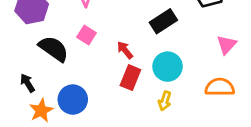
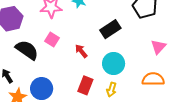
red rectangle: (130, 78) -> (85, 85), moved

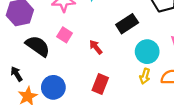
cyan circle: (114, 64) -> (147, 52), moved
yellow arrow: (111, 90) -> (145, 76), moved

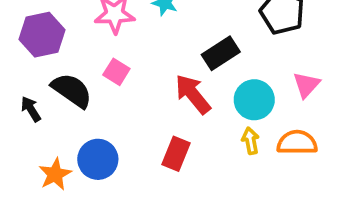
red arrow: (96, 47) -> (193, 94), moved, size x1.6
black arrow: (16, 74) -> (31, 109), moved
yellow arrow: (145, 76) -> (251, 141), turned 152

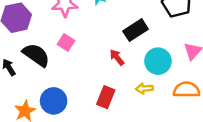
red arrow: (193, 94) -> (117, 57), size x0.6
yellow arrow: (251, 141) -> (144, 88), moved, turned -84

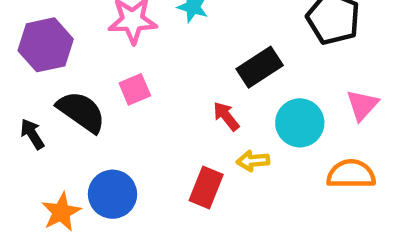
pink square: (66, 42) -> (135, 89), turned 35
yellow arrow: (144, 88) -> (253, 161), moved

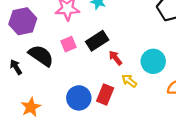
black rectangle: (260, 67) -> (97, 41), moved
yellow arrow: (253, 161) -> (129, 81), turned 42
blue circle: (113, 194) -> (79, 98), moved

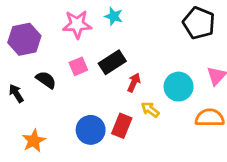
black semicircle: (41, 56) -> (46, 80), size x0.7
red arrow: (115, 58) -> (134, 83), turned 63

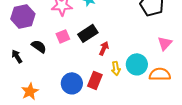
cyan circle: (179, 87) -> (137, 64), moved
yellow arrow: (150, 110) -> (116, 68), turned -136

